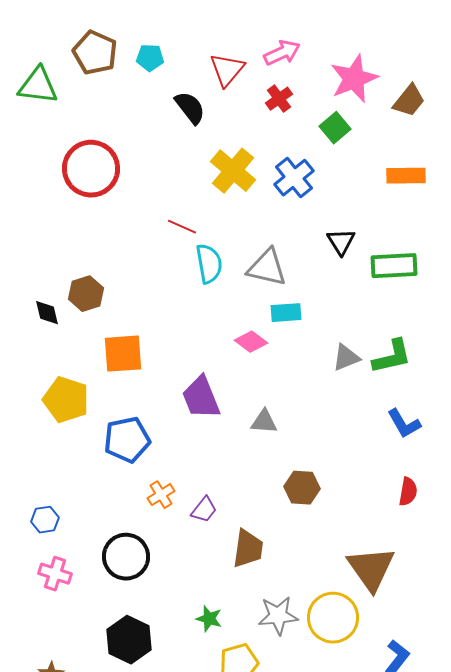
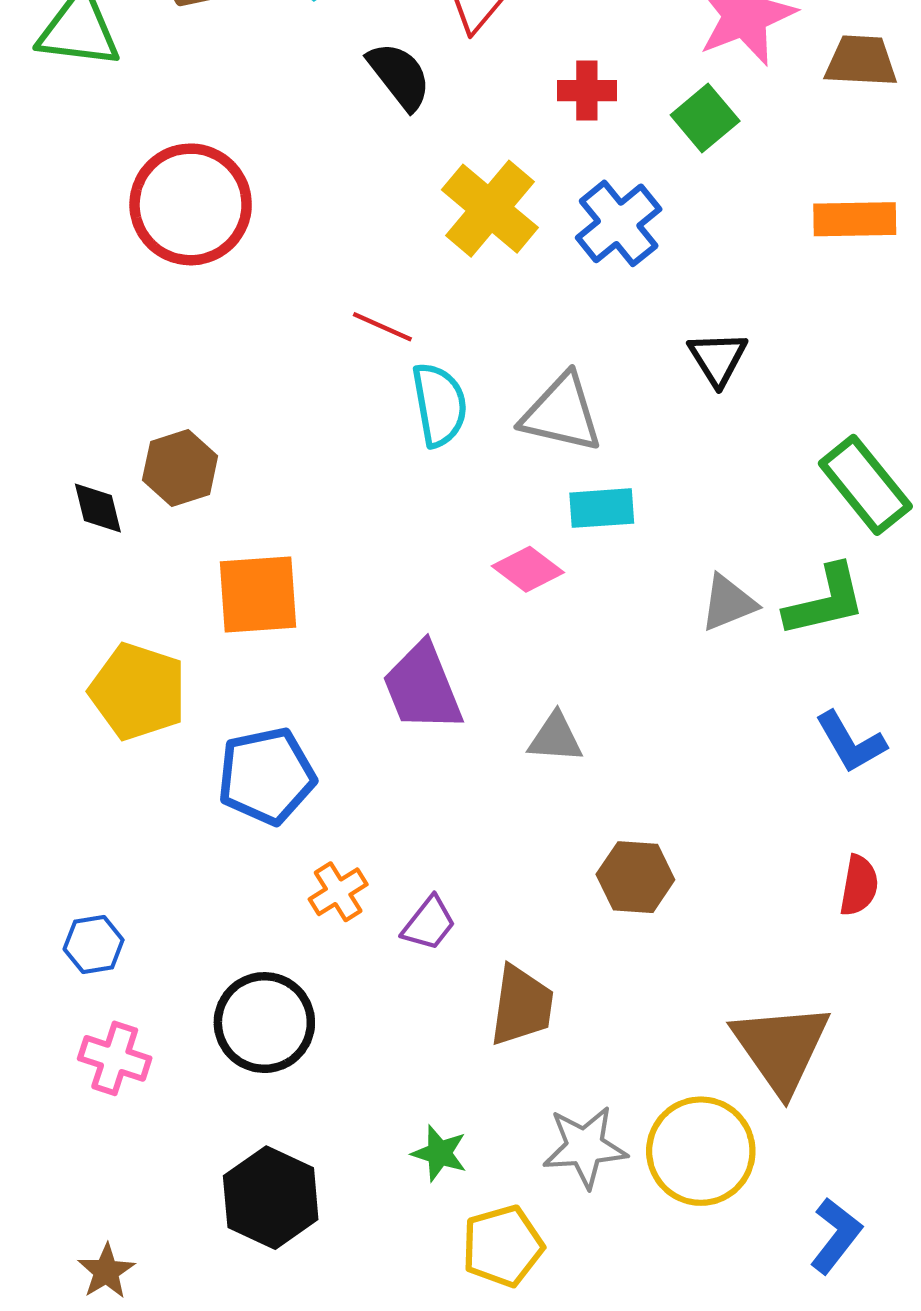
red cross: (279, 99) -> (587, 91), moved, turned 36
brown trapezoid: (409, 101) -> (861, 61), turned -126
green rectangle: (394, 266) -> (865, 485), moved, turned 54

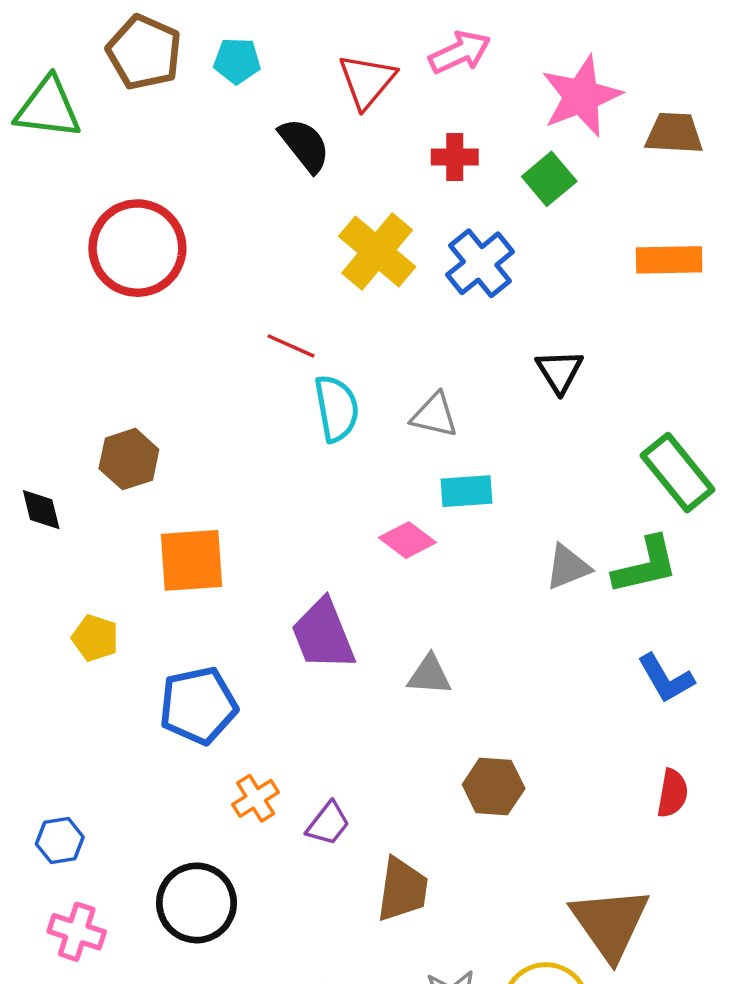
gray triangle: (562, 413) -> (434, 415), size x0.7
black diamond: (98, 508) -> (41, 510), moved
yellow pentagon: (138, 691) -> (95, 638), size x0.6

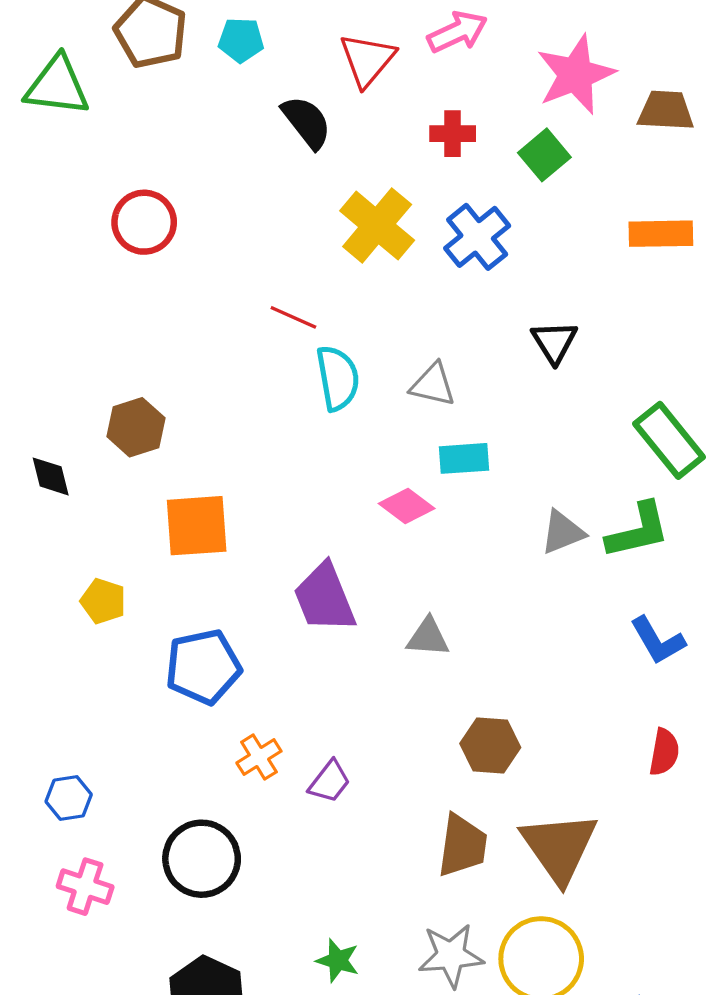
red circle: (137, 248) -> (144, 222), size x0.7
brown trapezoid: (402, 889) -> (462, 846), moved
brown triangle: (610, 923) -> (559, 847), moved

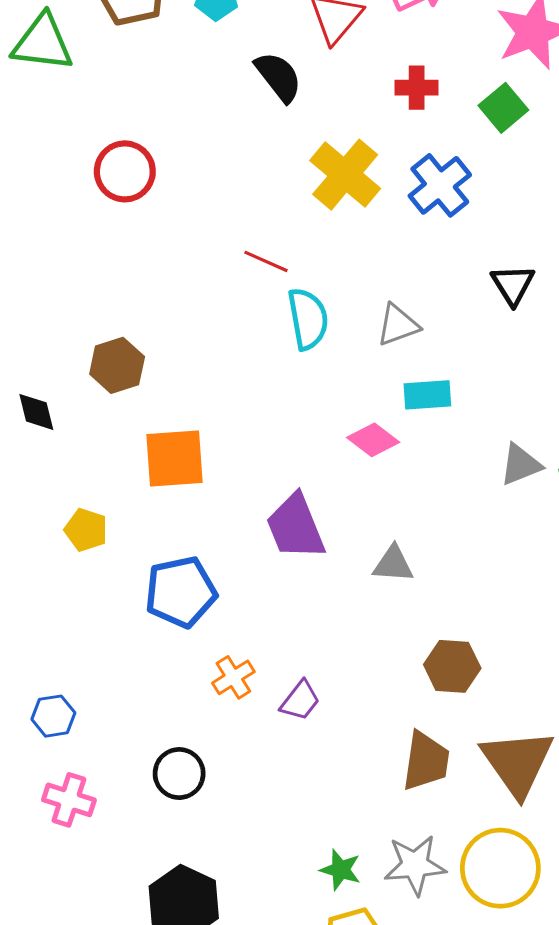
gray triangle: (433, 385) -> (398, 325), turned -33
black circle: (202, 859) -> (179, 774), size x0.7
green star: (338, 960) -> (341, 870), moved

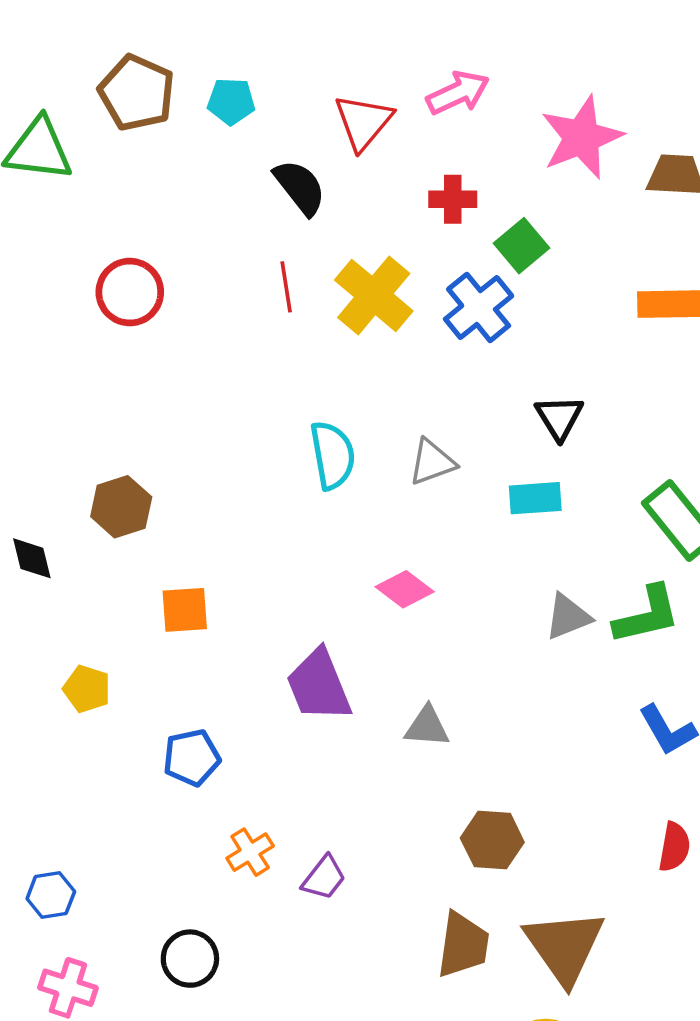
green square: (503, 108) -> (521, 246), moved
red line: (266, 261) -> (286, 287), moved, turned 57
cyan rectangle: (427, 395) -> (535, 498), moved
orange square: (174, 458) -> (185, 610), size x0.7
blue pentagon: (181, 592) -> (192, 758), size x0.7

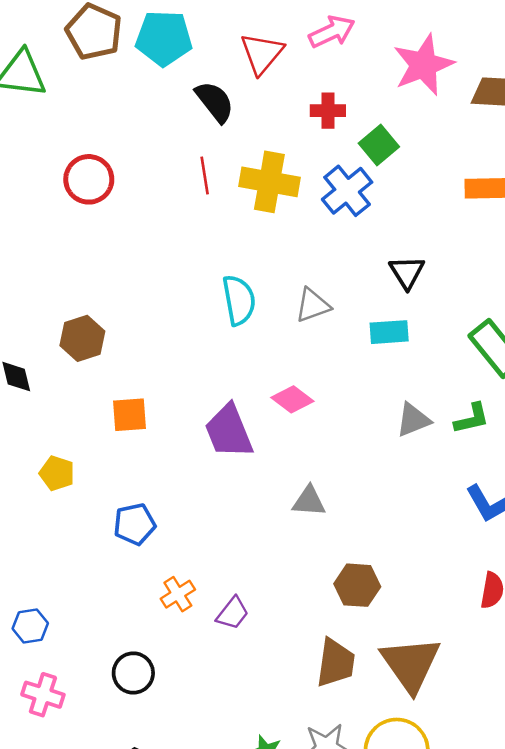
cyan pentagon: (231, 101) -> (164, 38), size x1.6
yellow cross: (374, 295) -> (269, 182), turned -30
green L-shape: (647, 615) -> (472, 419), size x0.7
purple trapezoid: (319, 685) -> (229, 431), moved

